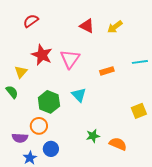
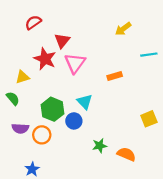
red triangle: (87, 26) -> (62, 41), moved, turned 42
cyan line: (140, 62) -> (149, 55), moved
yellow triangle: (21, 72) -> (22, 77), turned 32
purple semicircle: (20, 138) -> (20, 128), moved
blue circle: (51, 149) -> (74, 121), moved

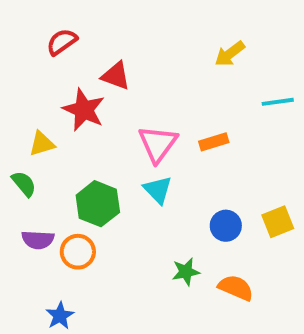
red triangle: (62, 41) -> (116, 76), turned -49
pink triangle: (75, 63) -> (158, 144), moved
blue circle: (74, 121) -> (226, 226), moved

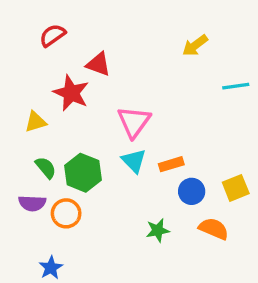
orange rectangle: (214, 142) -> (171, 164), moved
green semicircle: (24, 184) -> (46, 168), moved
orange semicircle: (236, 288) -> (214, 229), moved

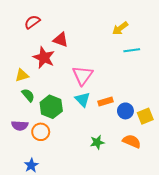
cyan line: (236, 86) -> (132, 50), moved
green semicircle: (46, 168) -> (28, 95), moved
blue circle: (192, 191) -> (125, 111), moved

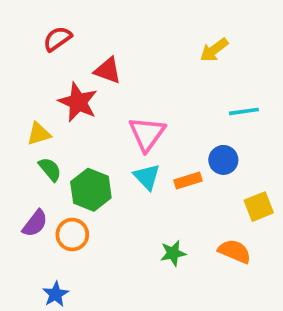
cyan line: (132, 50) -> (244, 111), moved
blue circle: (125, 111) -> (223, 160), moved
purple semicircle: (20, 126) -> (35, 223), turned -56

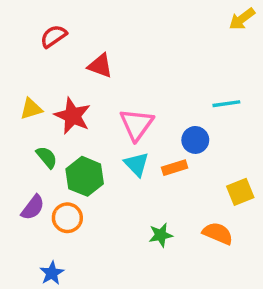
yellow arrow: (214, 50) -> (242, 19), moved
red star: (78, 102) -> (73, 116), moved
yellow triangle: (39, 134) -> (31, 109), moved
blue circle: (223, 160) -> (195, 140), moved

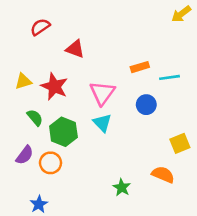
orange rectangle: (175, 168) -> (140, 67), moved
green star: (161, 235) -> (122, 187), moved, turned -30

